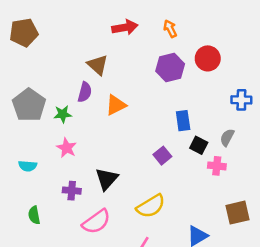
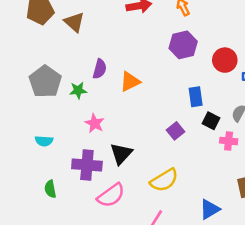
red circle: (208, 58) -> (225, 60), moved
brown triangle: (98, 65) -> (74, 22), moved
pink star: (67, 148) -> (95, 123), moved
purple cross: (72, 191) -> (87, 165), size x1.6

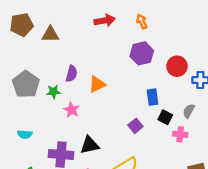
brown triangle: (74, 22) -> (50, 34), turned -42
pink star: (95, 123) -> (72, 110), moved
black triangle: (121, 154) -> (90, 145), turned 36

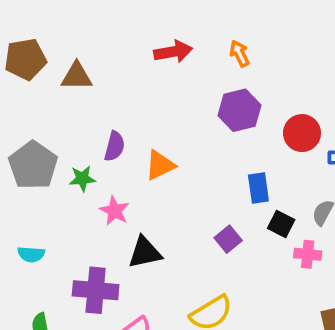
black triangle: (90, 145) -> (145, 252), moved

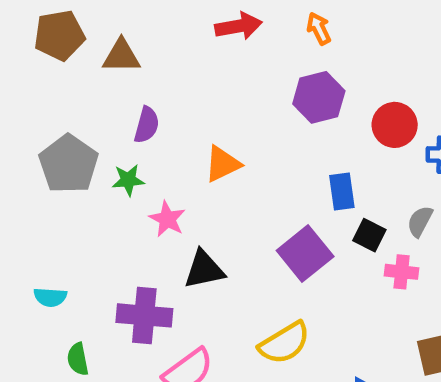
purple semicircle: (114, 146) -> (147, 125), moved
purple square: (228, 239) -> (305, 253), size x1.6
cyan semicircle: (31, 254) -> (50, 297), moved

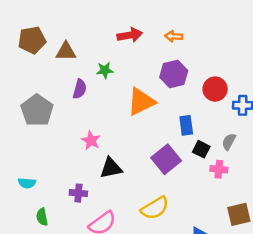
orange arrow: (319, 28) -> (174, 36), turned -60
orange triangle: (222, 164) -> (141, 102), moved, size x1.4
green star: (128, 180) -> (105, 70), moved
purple cross: (144, 315) -> (78, 193), size x0.6

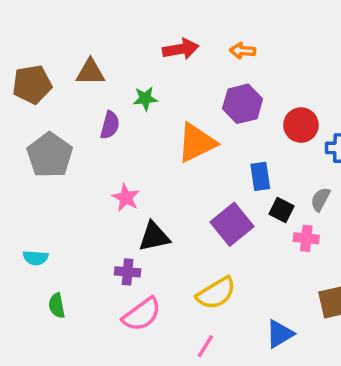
brown pentagon: (32, 40) -> (32, 84), moved
purple cross: (78, 193) -> (128, 272), moved

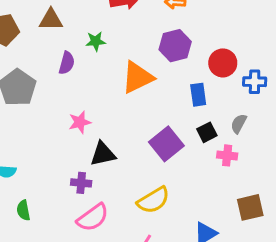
blue rectangle: (260, 176) -> (198, 95), moved
pink star: (126, 198) -> (80, 122), turned 30
black square: (282, 210) -> (207, 132), turned 36

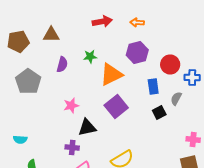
green star: (96, 41) -> (90, 56), moved
gray semicircle: (239, 124) -> (176, 98), moved
purple square: (166, 144) -> (116, 106), moved
pink cross: (227, 155) -> (193, 140), moved

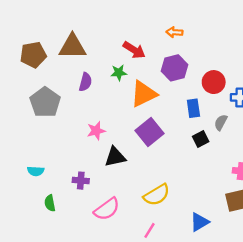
red arrow: (102, 22) -> (134, 50), moved, turned 42
brown triangle: (51, 34) -> (72, 46), size x1.4
purple cross: (72, 148) -> (81, 181), moved

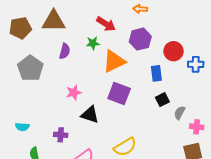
gray semicircle: (221, 122) -> (180, 113), moved
purple square: (150, 132) -> (119, 94), turned -30
black triangle: (115, 157) -> (90, 115), turned 30

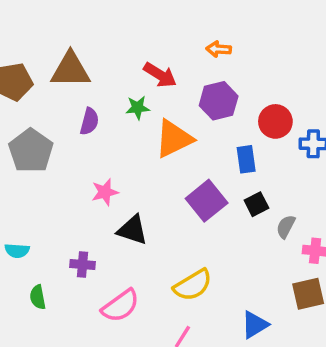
purple square: (119, 94) -> (207, 201), moved, turned 30

